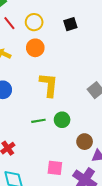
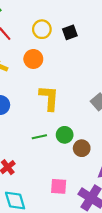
yellow circle: (34, 22) -> (42, 29), moved
brown circle: (85, 142) -> (82, 148), moved

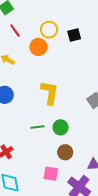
orange circle: (33, 59) -> (38, 47), moved
brown circle: (82, 148) -> (65, 152), moved

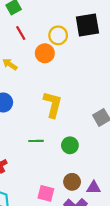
black square: (74, 35) -> (87, 25), moved, size x1.6
green circle: (61, 127) -> (70, 145), moved
brown circle: (65, 152) -> (72, 182), moved

